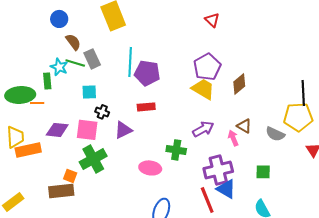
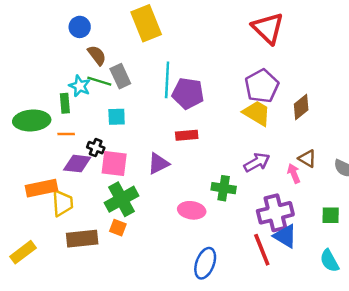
red triangle: (212, 20) -> (268, 28), size x1.8
orange line: (37, 103) -> (66, 134), moved
black cross: (102, 112) -> (96, 148), moved
yellow trapezoid: (15, 137) -> (62, 203), moved
orange square: (70, 176) -> (118, 228), moved

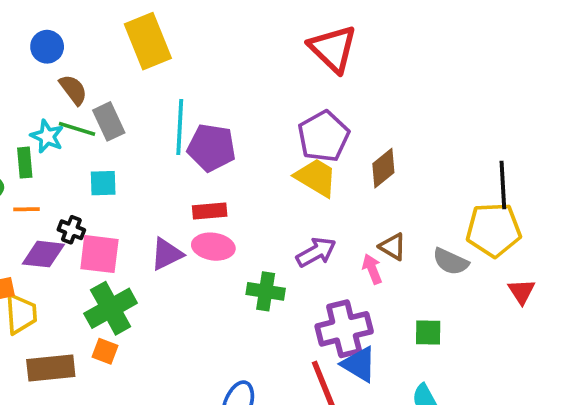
pink ellipse: (192, 210) -> (213, 247), moved

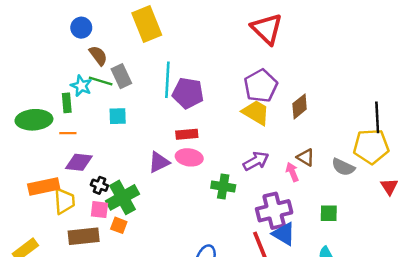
black cross: (71, 230) -> (99, 185), moved
pink square: (99, 254) -> (99, 210), moved, size x0.7

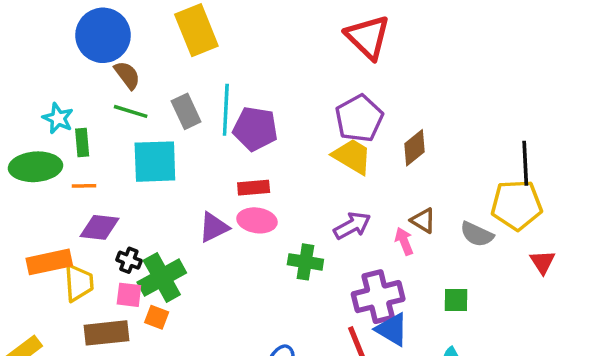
blue circle: (81, 28) -> (103, 35), size x1.8
gray rectangle: (121, 76) -> (186, 111), moved
cyan star: (81, 86) -> (58, 118), moved
cyan square: (118, 116) -> (155, 162), size x1.8

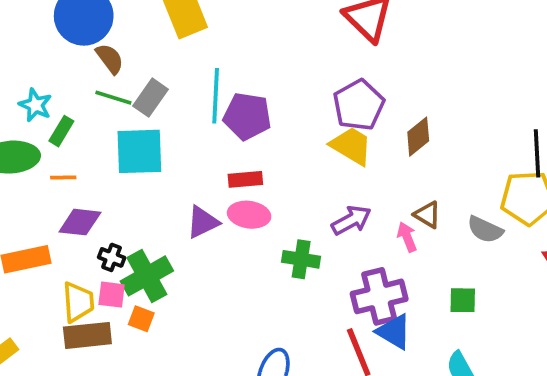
gray rectangle: (186, 111) -> (151, 98), moved, turned 60
green rectangle: (82, 143) -> (61, 131), turned 36
yellow trapezoid: (79, 283) -> (78, 302), moved

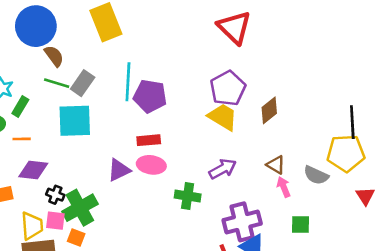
pink arrow: (407, 237) -> (284, 187), moved

